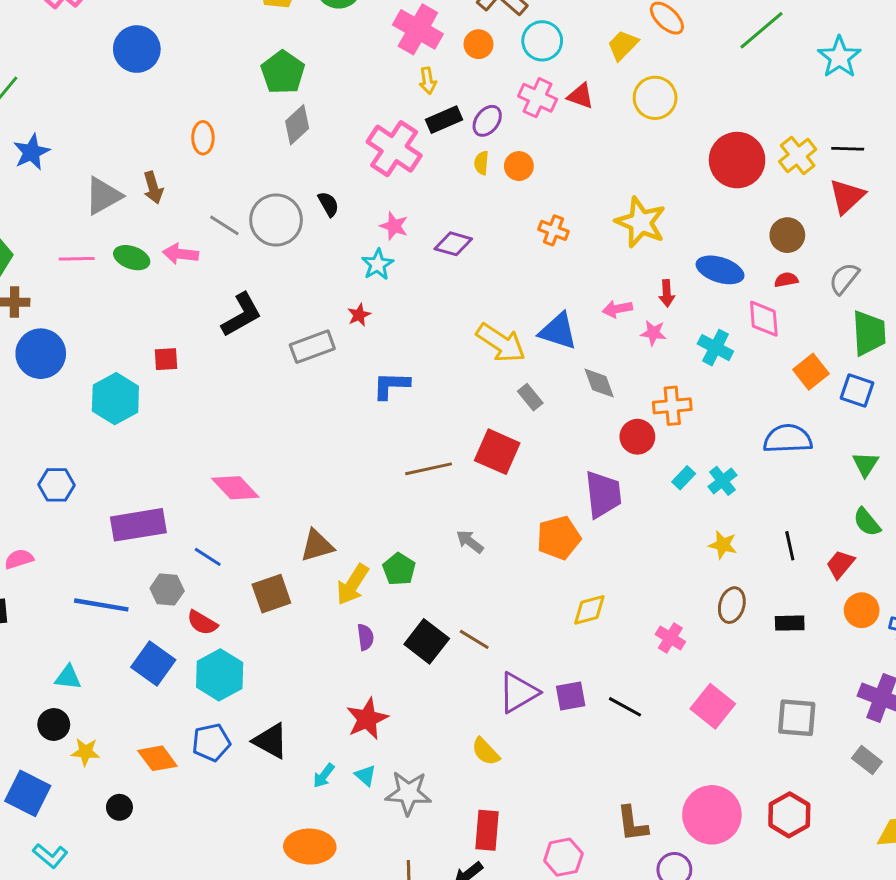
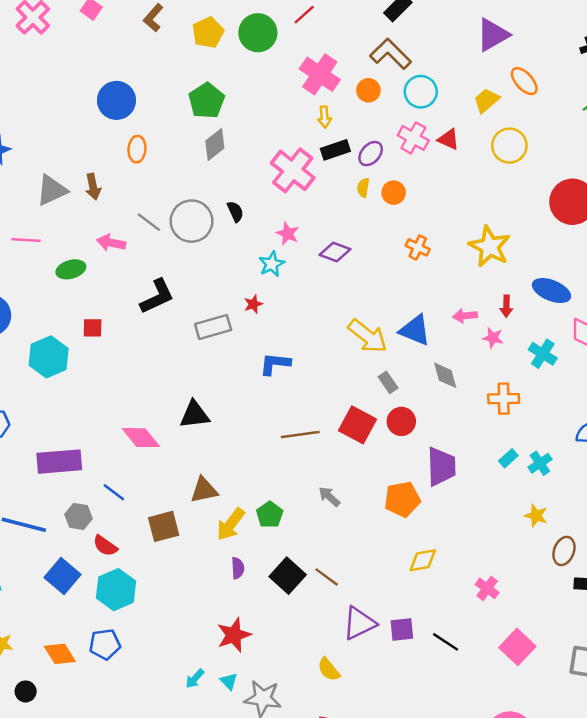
blue circle: (137, 49) -> (116, 100), moved
green ellipse: (132, 258) -> (71, 269), moved, turned -40
red circle: (637, 437) -> (401, 421), moved
brown ellipse: (732, 605) -> (564, 551), moved
black triangle: (271, 741) -> (194, 415), moved, turned -40

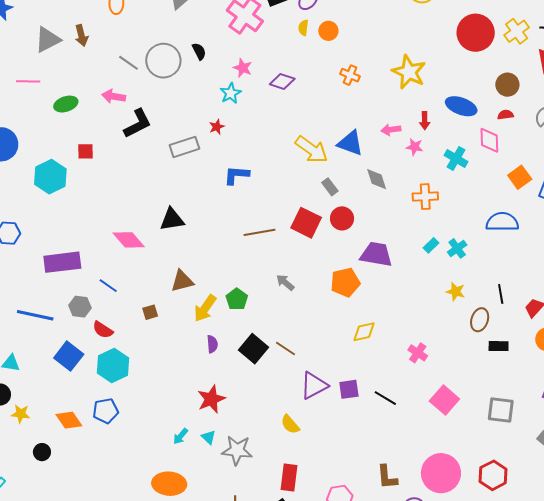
pink arrow: (111, 243) -> (114, 96), moved
purple trapezoid: (441, 467) -> (376, 254), turned -76
brown square: (164, 526) -> (150, 312), size x0.6

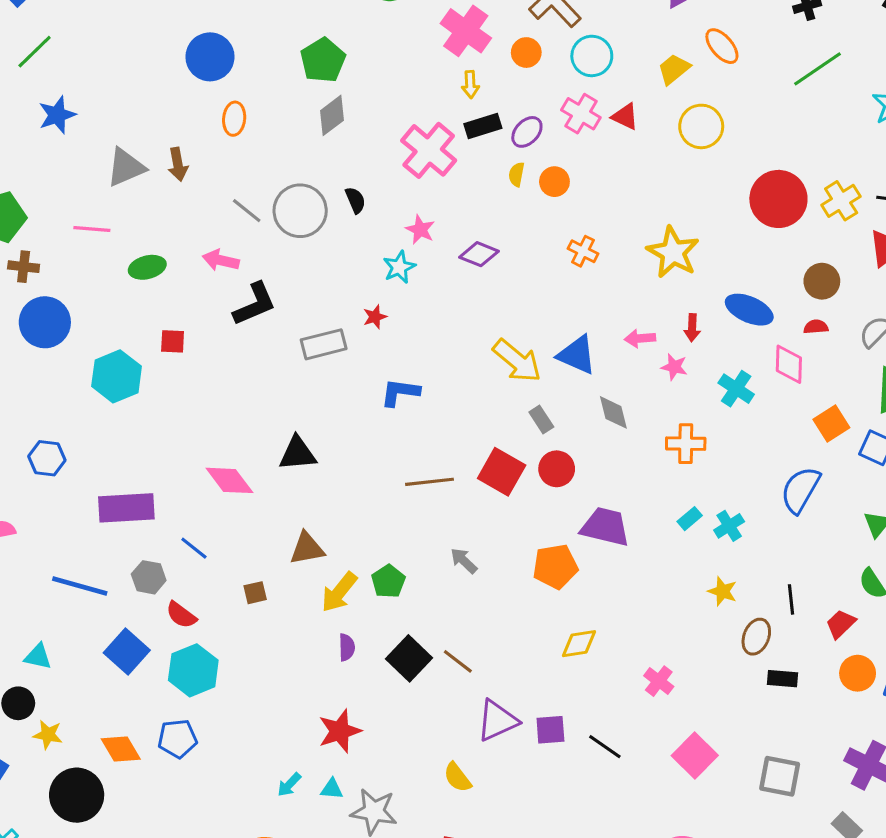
blue semicircle: (502, 222) -> (800, 490), turned -64
cyan triangle: (209, 437) -> (332, 789), turned -42
black circle: (42, 452) -> (77, 795), size x2.0

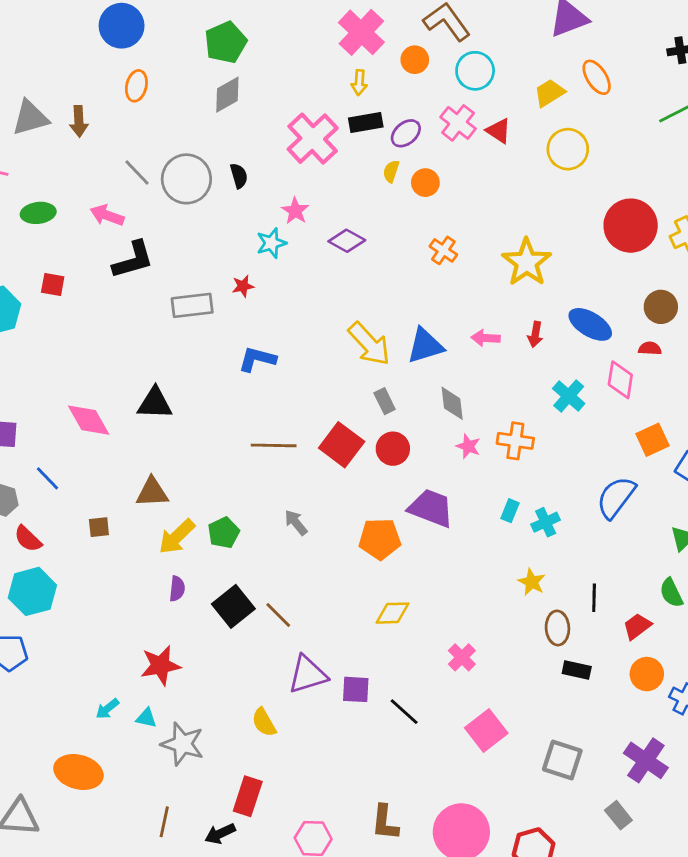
blue triangle: (577, 355) -> (425, 346), turned -48
pink star: (674, 367) -> (468, 446), moved
cyan rectangle: (690, 519) -> (510, 511), turned -35
brown ellipse: (756, 637) -> (557, 628), turned -32

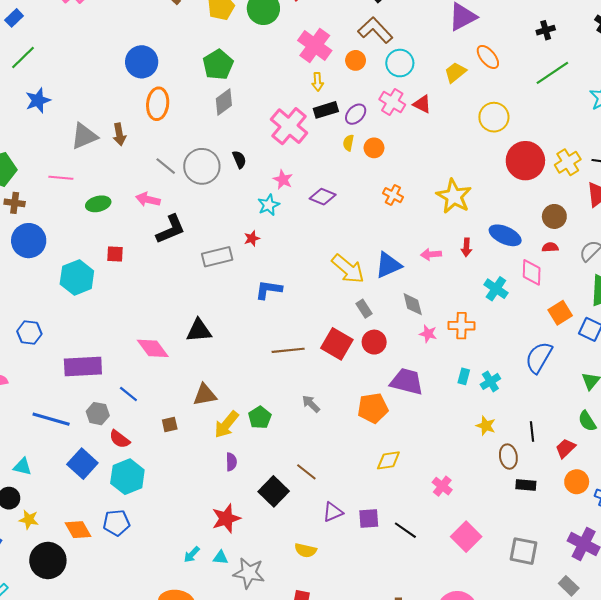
orange ellipse: (136, 86) -> (158, 104), size x1.4
yellow circle: (568, 149) -> (494, 117), moved
black square: (233, 606) -> (274, 491), moved
purple triangle: (308, 675) -> (333, 512), size x0.7
yellow semicircle: (264, 722) -> (306, 550), turned -40

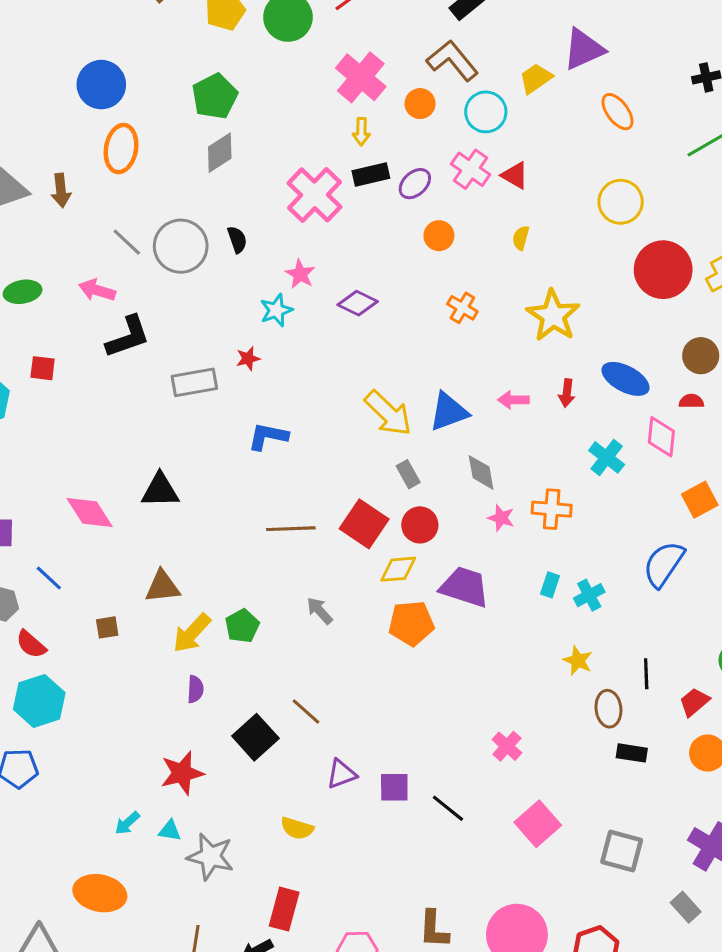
yellow trapezoid: (455, 72) -> (536, 78), moved
yellow semicircle: (348, 143) -> (521, 238), moved
yellow diamond: (388, 460) -> (398, 569), moved

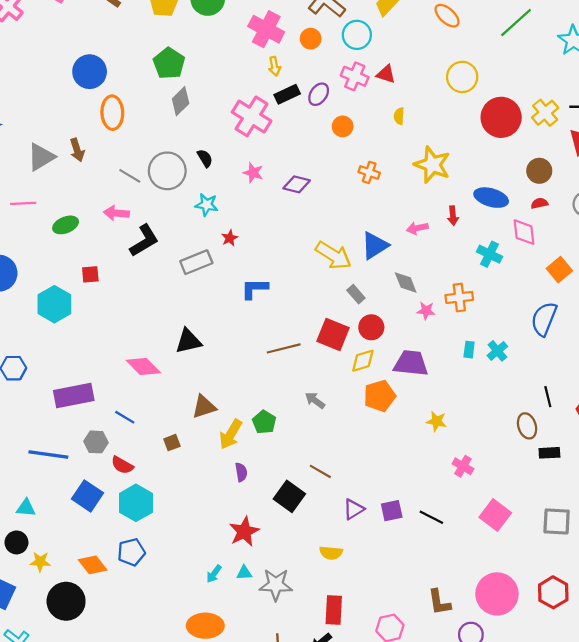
cyan star: (276, 310) -> (207, 205), moved, turned -30
yellow star: (578, 661) -> (437, 421), moved

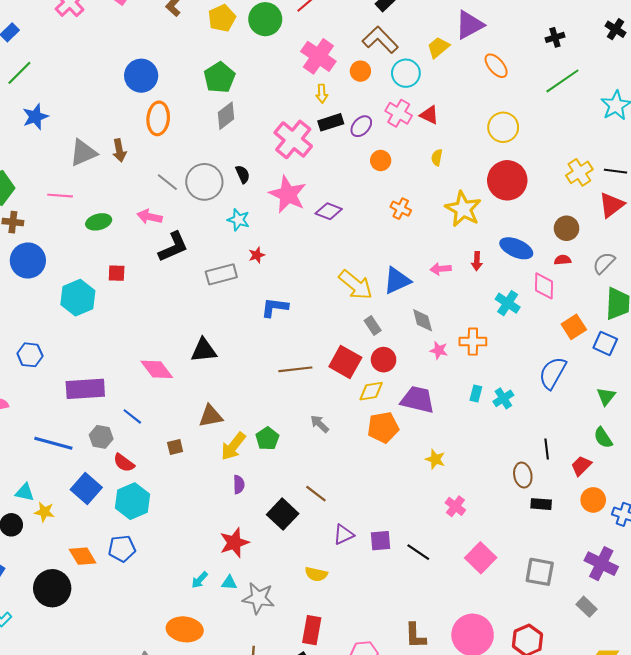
red circle: (501, 117) -> (507, 180), moved
pink star: (253, 173) -> (288, 194), size x1.8
yellow star: (40, 562) -> (44, 512), moved

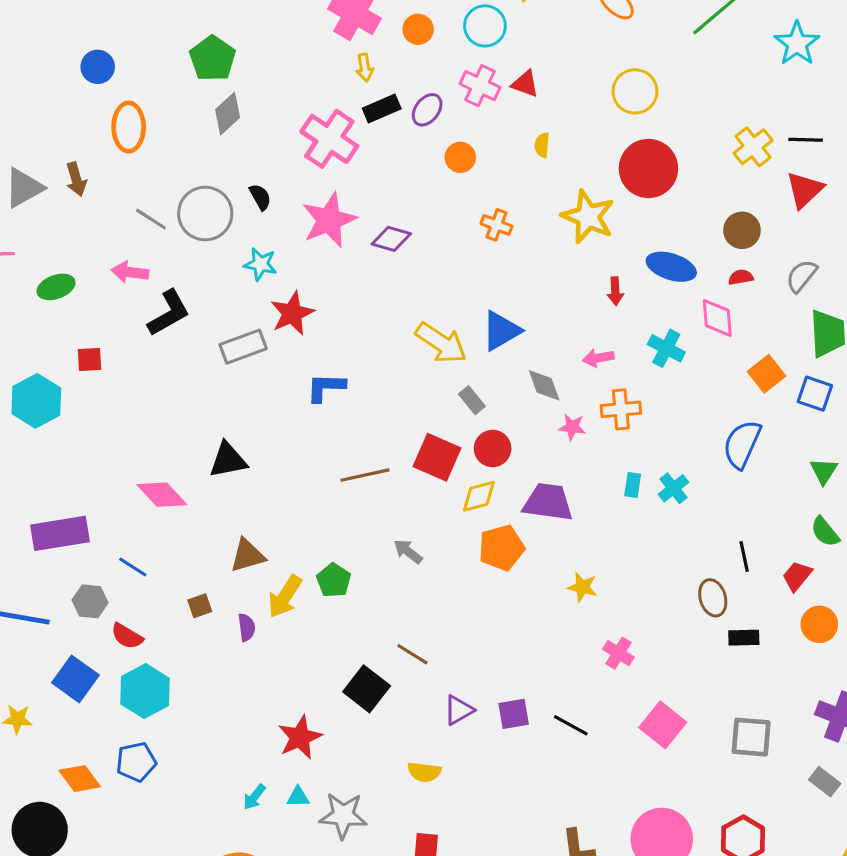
blue circle: (141, 76) -> (98, 67), size x0.7
pink star: (288, 194) -> (329, 220), turned 30
red star: (257, 255) -> (292, 313), size x1.8
pink arrow: (441, 269) -> (598, 358), moved
purple semicircle: (239, 484) -> (247, 627), moved

